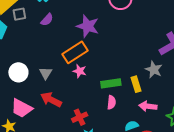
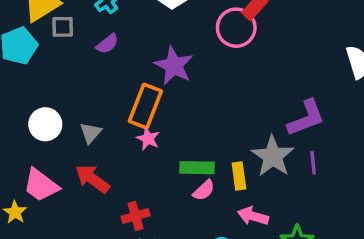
orange rectangle: (75, 52) -> (145, 106), turned -45
gray star: (154, 70) -> (273, 156), size x1.4
pink semicircle: (111, 102) -> (204, 190), moved, turned 32

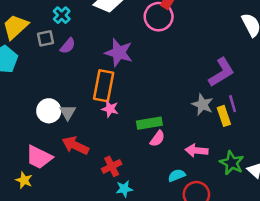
gray square: (63, 27) -> (46, 38), moved
white circle: (45, 124) -> (49, 111), moved
gray star: (273, 156) -> (203, 105), size x0.7
yellow rectangle: (239, 176) -> (224, 116), moved

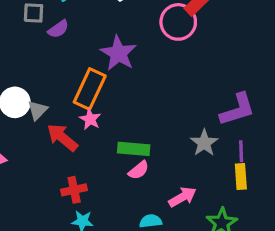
yellow rectangle: (224, 116) -> (241, 177), moved
red arrow: (75, 145) -> (62, 137), moved
pink arrow: (196, 150) -> (182, 197), turned 130

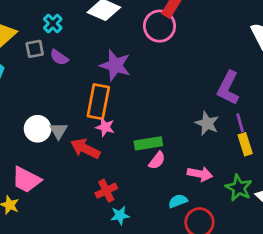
purple semicircle: (58, 29) -> (59, 57), turned 84
purple L-shape: (237, 109) -> (228, 88), turned 148
pink arrow: (182, 197) -> (200, 174), turned 55

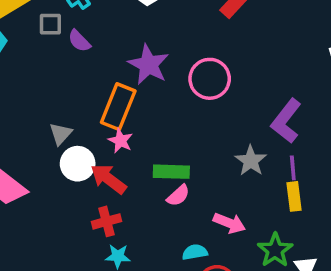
pink circle: (159, 26) -> (210, 79), moved
white circle: (38, 129) -> (78, 164), moved
red arrow: (85, 149) -> (108, 179), moved

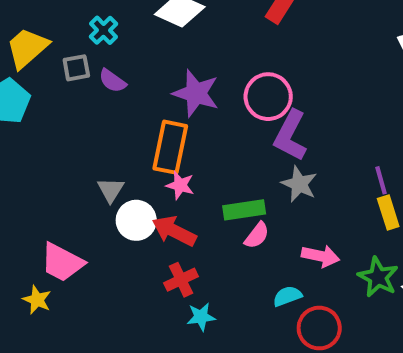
purple L-shape: (286, 121) -> (290, 136), moved
gray star: (251, 161) -> (299, 184), moved

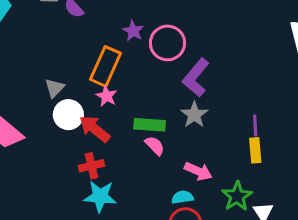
purple star: (196, 93) -> (133, 31), size x0.6
pink circle: (268, 97) -> (167, 43), moved
pink semicircle: (257, 235) -> (155, 146), turned -95
cyan semicircle: (287, 296) -> (182, 197), moved
cyan star: (201, 317) -> (100, 196), size x1.5

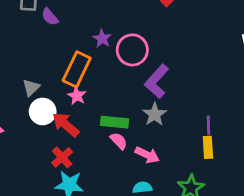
red cross: (92, 166) -> (62, 157), turned -30
pink arrow: (198, 171) -> (147, 155), moved

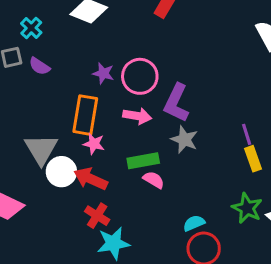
gray triangle: (31, 88) -> (41, 149), size x1.6
pink arrow: (147, 155) -> (137, 116), moved

